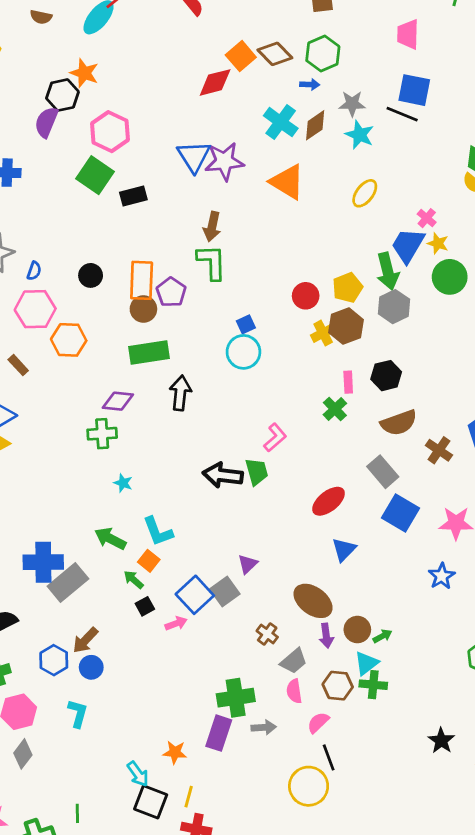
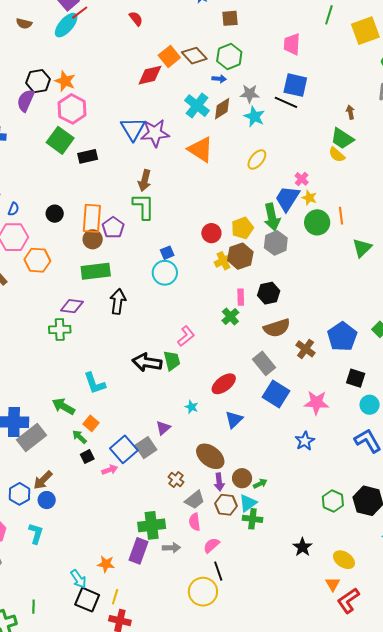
orange star: (84, 73) -> (65, 81), moved
cyan star: (123, 483) -> (192, 407), moved
cyan L-shape: (158, 531) -> (95, 383), moved
brown hexagon: (338, 686) -> (226, 505), moved
black star: (441, 741) -> (302, 547), moved

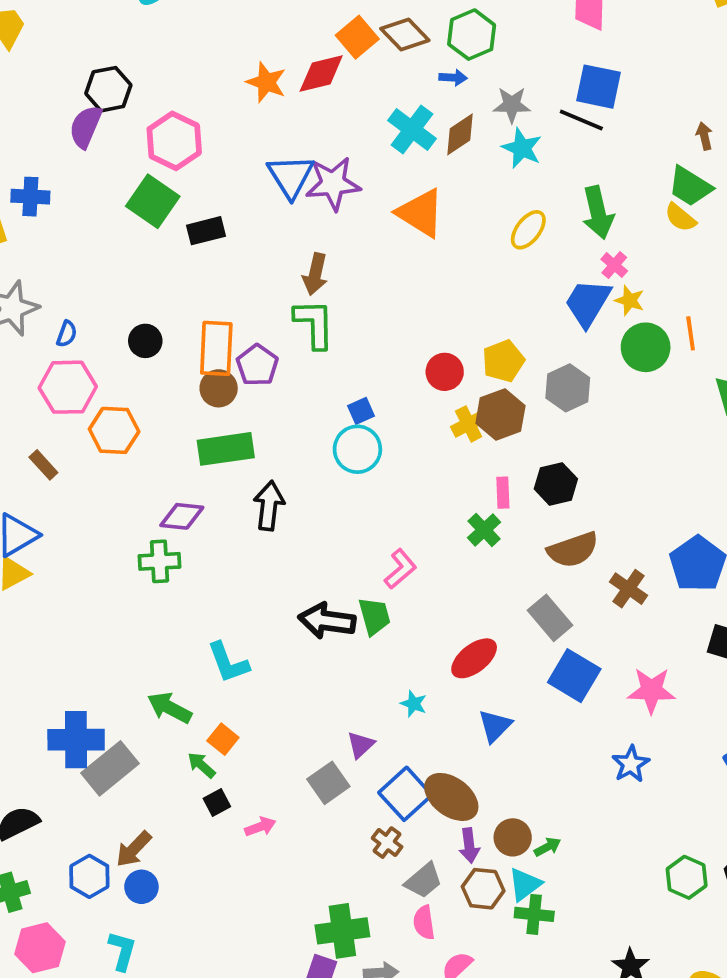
orange star: (65, 81) -> (266, 82), moved
green arrow: (272, 217) -> (598, 213), moved
blue square: (124, 449) -> (405, 794), moved

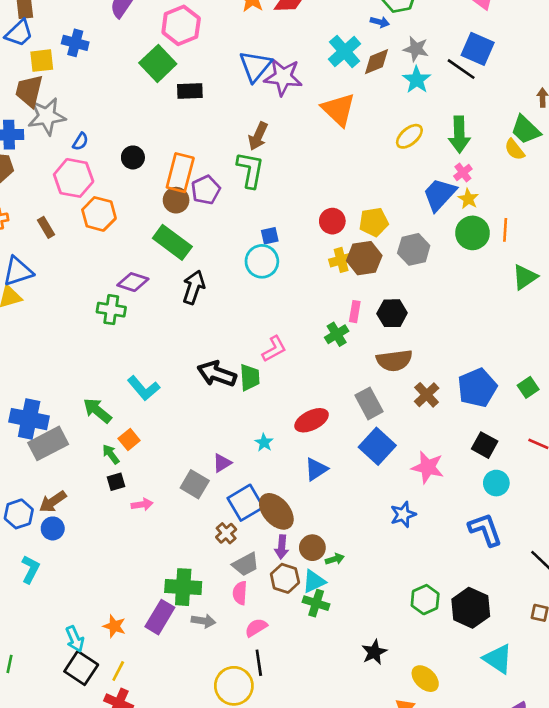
green rectangle: (226, 449) -> (172, 242), turned 33
cyan L-shape: (228, 663) -> (144, 388), turned -32
gray square: (328, 783) -> (195, 484), turned -36

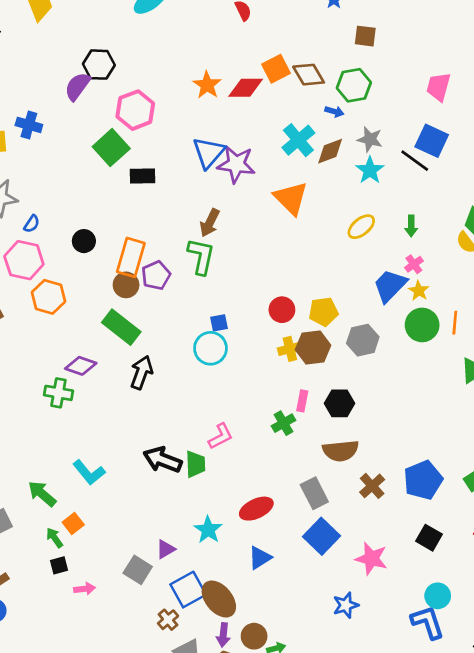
green arrow: (459, 134) -> (411, 226), size x0.6
cyan star: (264, 443) -> (208, 530), size x1.5
cyan circle: (496, 483) -> (438, 596), moved

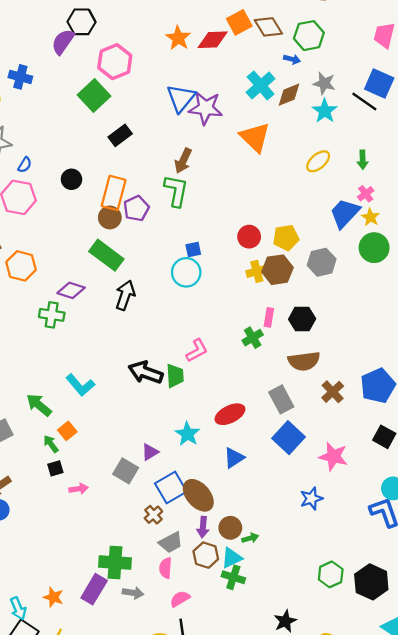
black rectangle: (143, 176) -> (120, 135), moved, turned -35
orange hexagon: (48, 297) -> (21, 266), moved

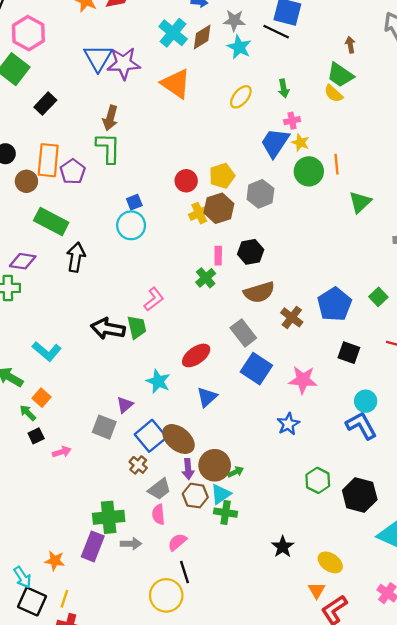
pink cross: (366, 194) -> (292, 121), turned 35
brown circle: (110, 217) -> (26, 181), moved
brown circle: (230, 528) -> (215, 465), size x1.4
green hexagon: (331, 574) -> (318, 480), moved

